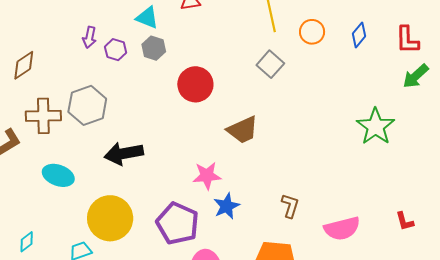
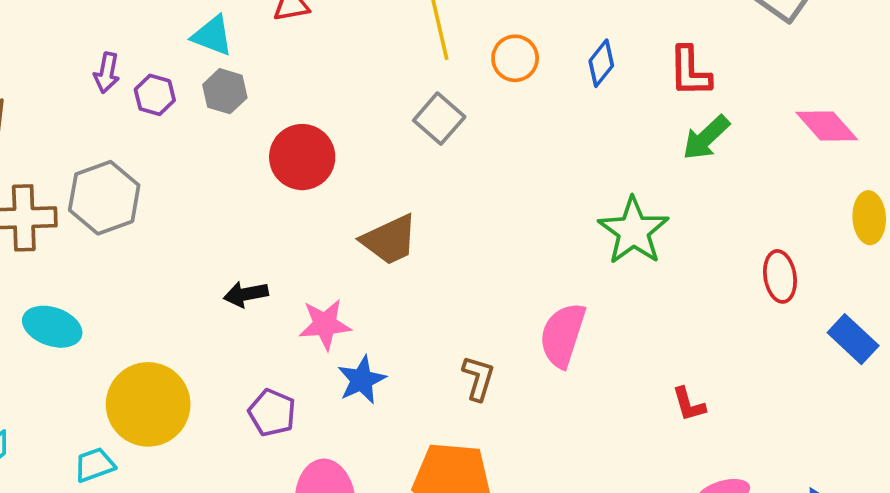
black arrow: (124, 154) -> (246, 294), moved, size x0.6
purple pentagon: (178, 223) -> (272, 413), size x0.6
pink semicircle: (342, 228) -> (563, 335), moved, turned 123

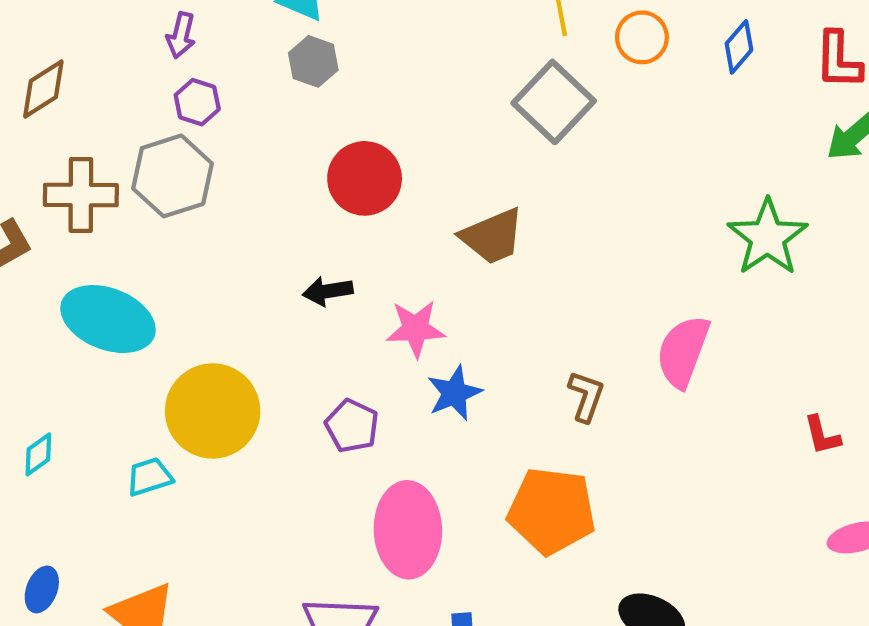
purple hexagon: (155, 95) -> (197, 102), moved
gray square: (439, 119) -> (554, 102), size x1.4
red circle: (302, 157) -> (365, 178), moved
cyan ellipse: (52, 327) -> (108, 319), size x1.4

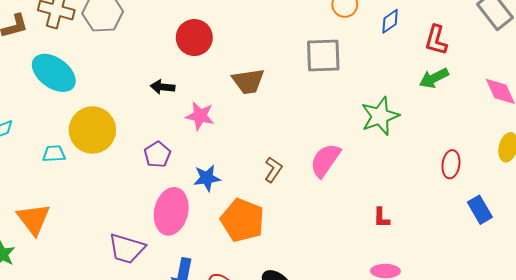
gray square: (554, 102) -> (323, 55), moved, turned 30
blue star: (454, 393) -> (207, 178), moved

